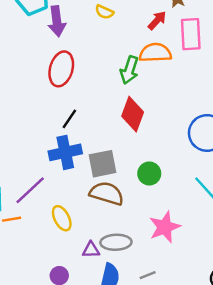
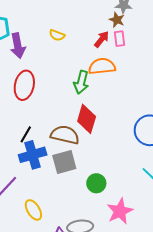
pink rectangle: (191, 34) -> (120, 39), moved, size x0.6
black line: (69, 119) -> (26, 134), moved
green circle: (149, 174) -> (96, 183), moved
brown semicircle: (107, 193) -> (65, 135), moved

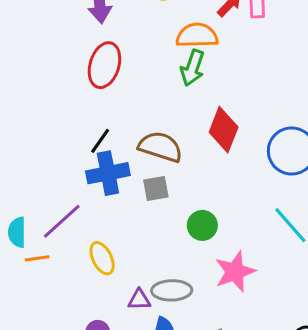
orange semicircle: (102, 66) -> (197, 35), moved
red diamond: (87, 119) -> (224, 130), moved
gray square: (64, 162) -> (156, 189), size x0.7

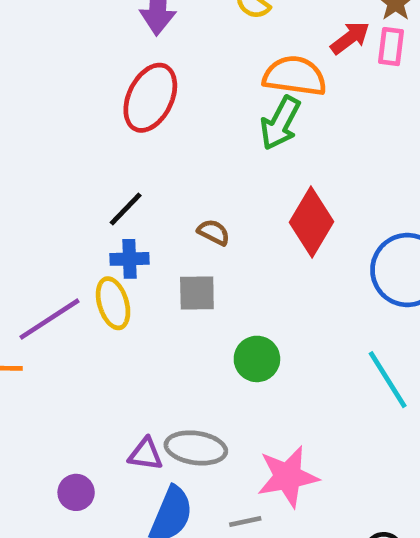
brown semicircle: (160, 147) -> (214, 232), size x0.5
blue cross: (108, 173) -> (129, 259), size x0.6
yellow ellipse: (102, 258) -> (113, 303), moved
pink star: (235, 272) -> (288, 477), moved

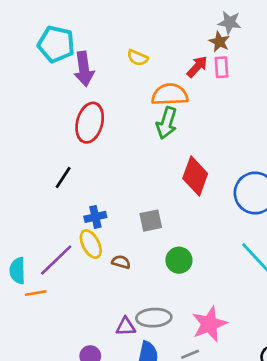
black line: (126, 209) -> (63, 177), moved
brown semicircle: (214, 232) -> (121, 262), moved
gray square: (197, 293) -> (151, 221), moved

